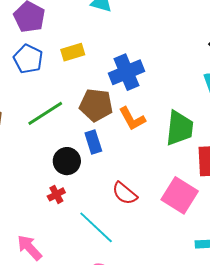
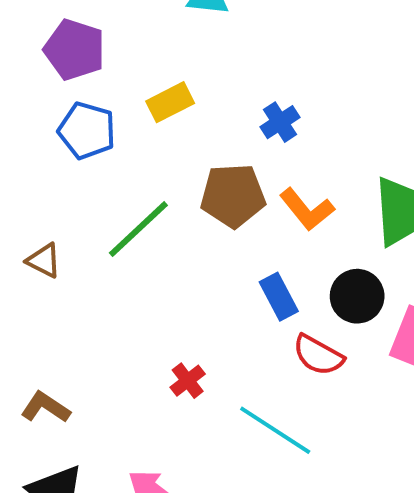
blue cross: (127, 72) -> (280, 122), size x0.6
blue rectangle: (93, 142) -> (279, 297), moved
black circle: (67, 161) -> (357, 296), moved

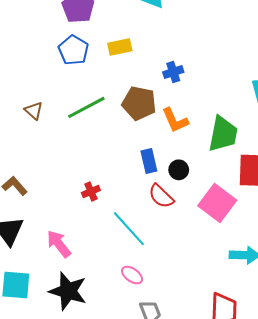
black circle: (357, 296) -> (179, 170), moved, size x0.7

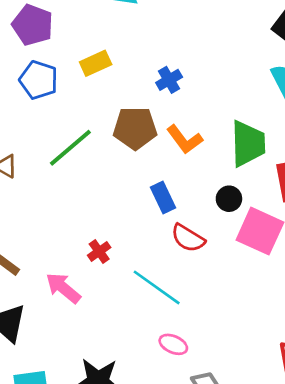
black circle: (179, 170) -> (229, 199), moved
pink arrow: (59, 244) -> (63, 288), moved

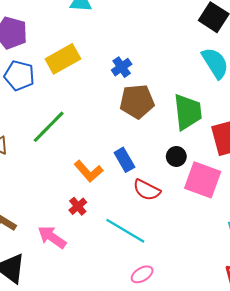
yellow rectangle: (96, 63) -> (63, 59), size x1.4
brown pentagon: (135, 128) -> (137, 101), moved
orange L-shape: (185, 140) -> (88, 171), moved
pink ellipse: (173, 344) -> (142, 274), turned -50

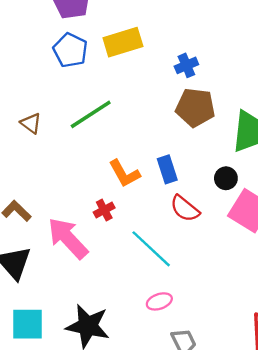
pink arrow: (52, 237) -> (68, 238), size x1.4

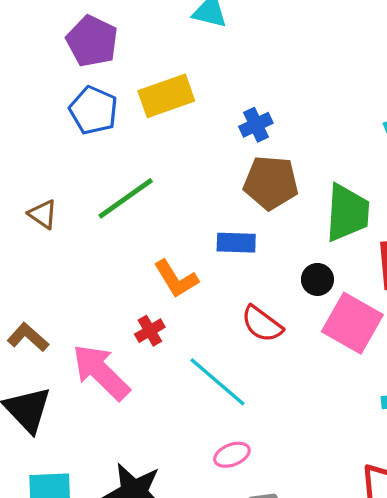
blue rectangle: (167, 169) -> (236, 243), moved, turned -68

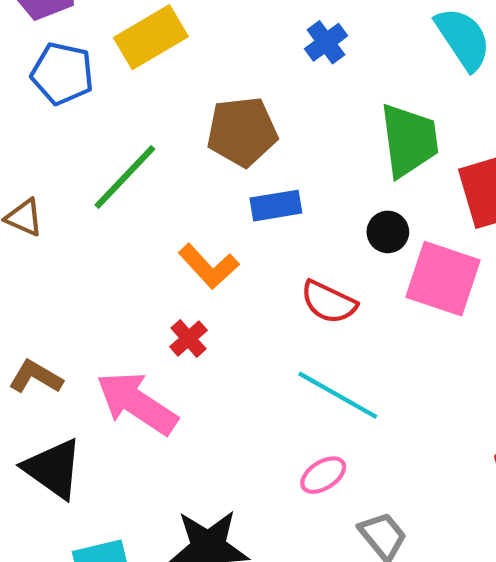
blue cross: (256, 125) -> (326, 42), moved
brown pentagon: (271, 183) -> (242, 132), moved
cyan line: (218, 382) -> (338, 395), moved

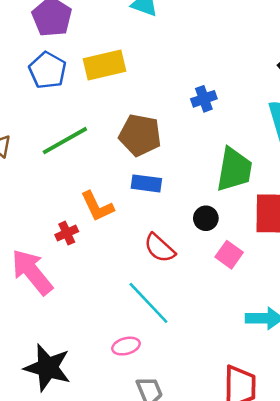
pink square: (443, 279) -> (229, 255), size x0.6
red cross: (188, 338) -> (67, 233), moved

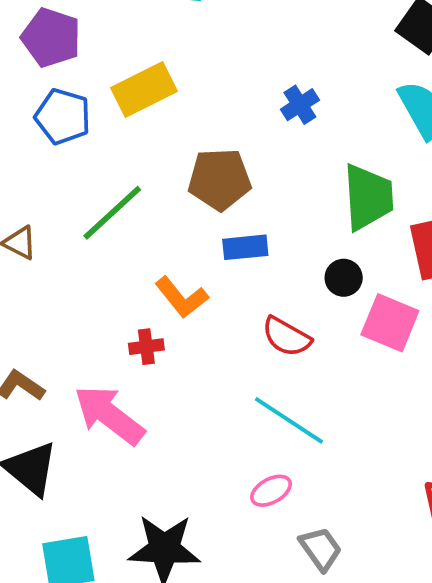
red cross: (67, 233) -> (146, 347), turned 30
pink square: (229, 255) -> (390, 323), size x1.4

